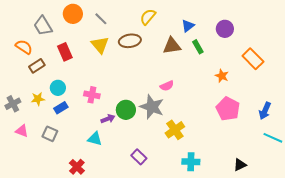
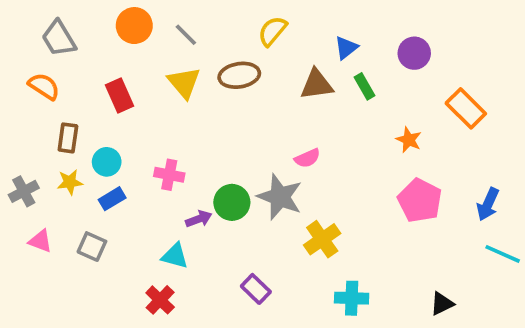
gray trapezoid: (43, 26) -> (59, 38), moved
brown rectangle: (37, 66) -> (68, 138), moved, turned -49
red cross: (77, 167) -> (160, 300), moved

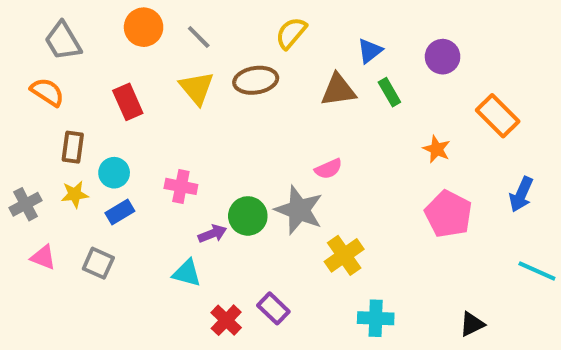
blue arrow: (488, 204) -> (521, 194), moved
red cross: (160, 300) -> (226, 320), moved

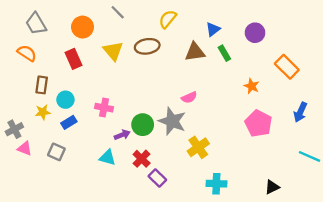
orange circle: (144, 27) -> (82, 27), moved
gray line: (199, 37) -> (118, 12), moved
gray cross: (26, 204) -> (14, 129), moved
red cross: (226, 320) -> (142, 159), moved

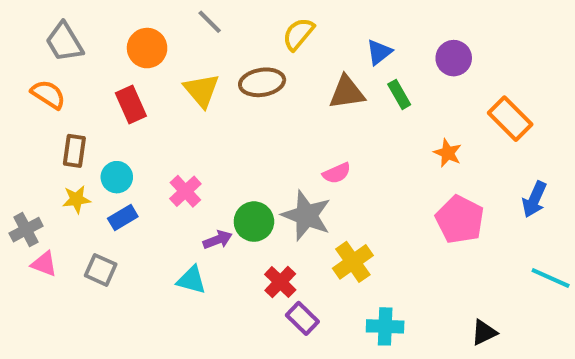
pink cross: (104, 108) -> (185, 191), turned 36
red cross: (142, 159) -> (280, 282), moved
purple rectangle: (157, 178) -> (302, 318), moved

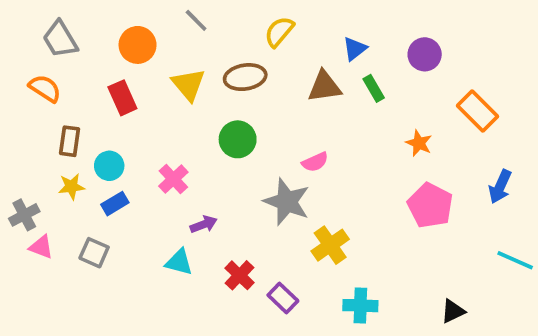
green circle: (254, 222) -> (238, 139), moved
red cross: (280, 282) -> (240, 275), moved

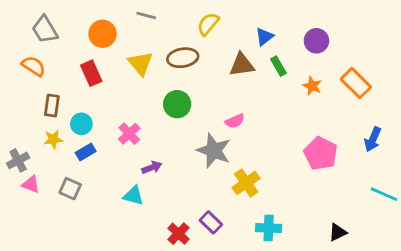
gray line: (196, 20) -> (146, 15), turned -30
orange star: (419, 143) -> (312, 86), moved
red cross: (240, 275) -> (179, 234), moved

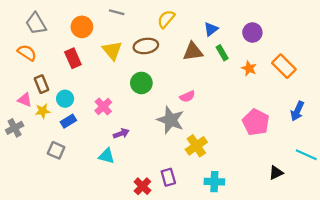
brown rectangle: (52, 106) -> (42, 84), turned -30
pink triangle: (31, 184) -> (25, 100), moved
purple rectangle: (211, 222) -> (168, 177), turned 30
black triangle: (338, 232) -> (276, 173), moved

